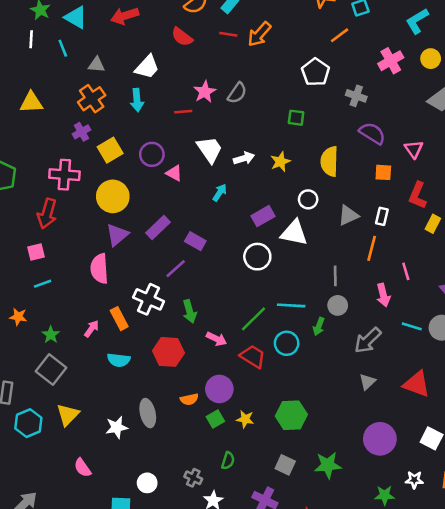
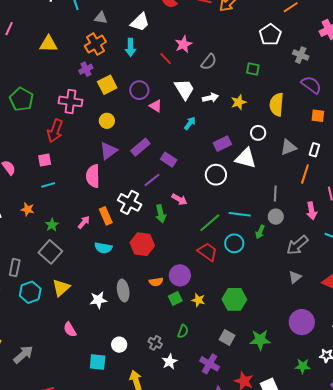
gray semicircle: (237, 93) -> (209, 62), moved
red line: (183, 112) -> (166, 59), turned 48
yellow circle: (113, 196) -> (107, 121), size x0.6
pink arrow: (216, 339) -> (179, 199), moved

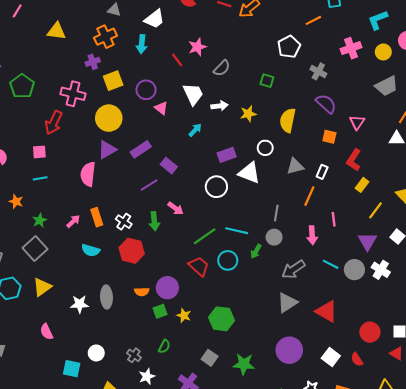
yellow circle: (107, 121) -> (109, 118), size x1.6
white cross: (129, 202) -> (124, 222), moved, size x0.7
gray triangle: (295, 277) -> (287, 303), size x1.5

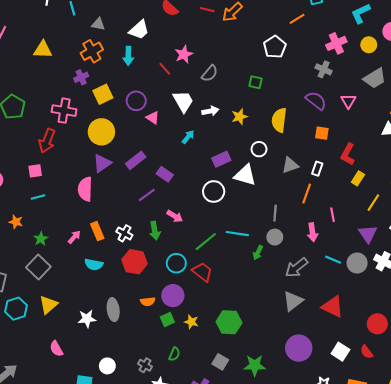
gray cross: (318, 71) -> (324, 69), moved
pink triangle: (357, 122) -> (348, 101), moved
cyan circle: (228, 260) -> (176, 263), moved

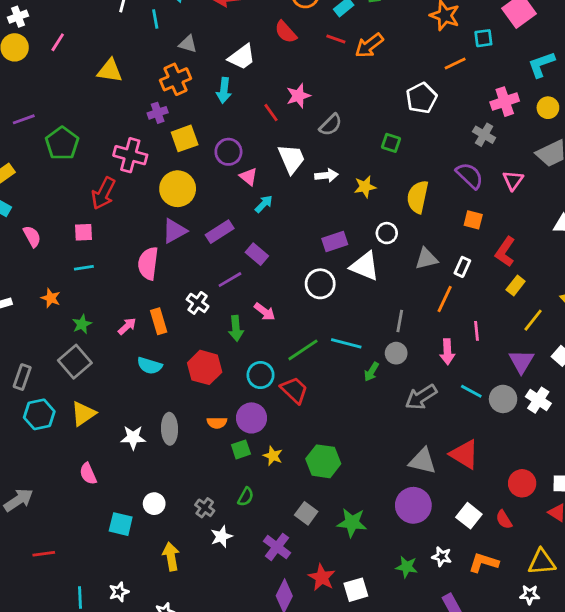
cyan arrow: (188, 137) -> (264, 204), moved
white cross: (124, 233) -> (198, 303), moved
gray triangle: (293, 301) -> (423, 461), moved, turned 45

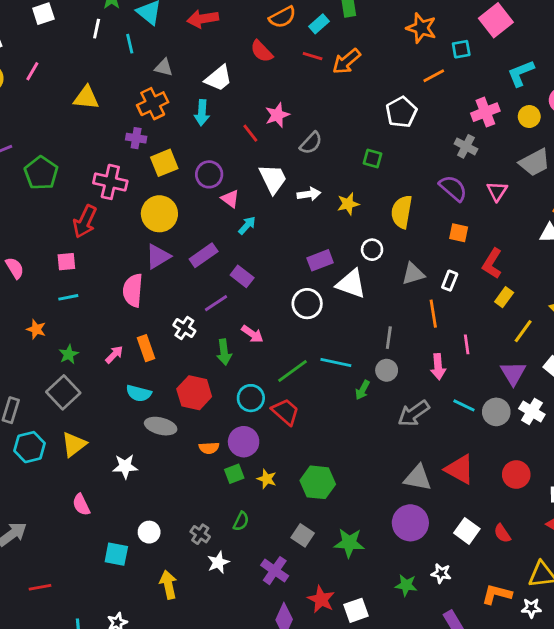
purple cross: (158, 113) -> (136, 138), turned 30
orange line: (445, 299) -> (433, 314), turned -32
gray ellipse: (170, 429) -> (161, 426), moved, turned -72
red circle: (522, 483) -> (516, 475), moved
orange L-shape: (484, 563) -> (497, 594), moved

